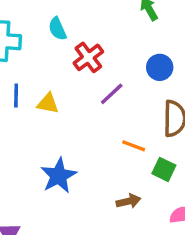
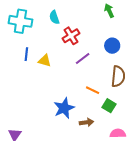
blue star: (59, 176) -> (64, 108), moved

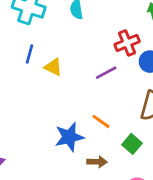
red cross: (71, 36) -> (127, 43), moved
orange line: (93, 90) -> (101, 121), moved

